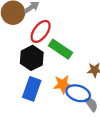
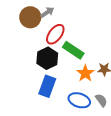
orange star: (63, 84) -> (85, 73), moved, turned -30
blue ellipse: (78, 93) -> (79, 100), moved

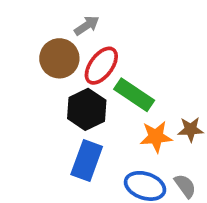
brown circle: (30, 17) -> (59, 58), moved
orange star: (85, 73) -> (156, 137), turned 30

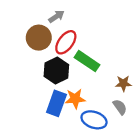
orange star: (156, 137) -> (75, 99), moved
gray semicircle: (185, 186) -> (120, 107), moved

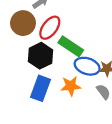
orange star: (75, 99) -> (71, 86), moved
blue ellipse: (94, 120) -> (87, 66), moved

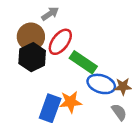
black hexagon: (40, 56) -> (32, 57), moved
orange star: (71, 86) -> (71, 102), moved

